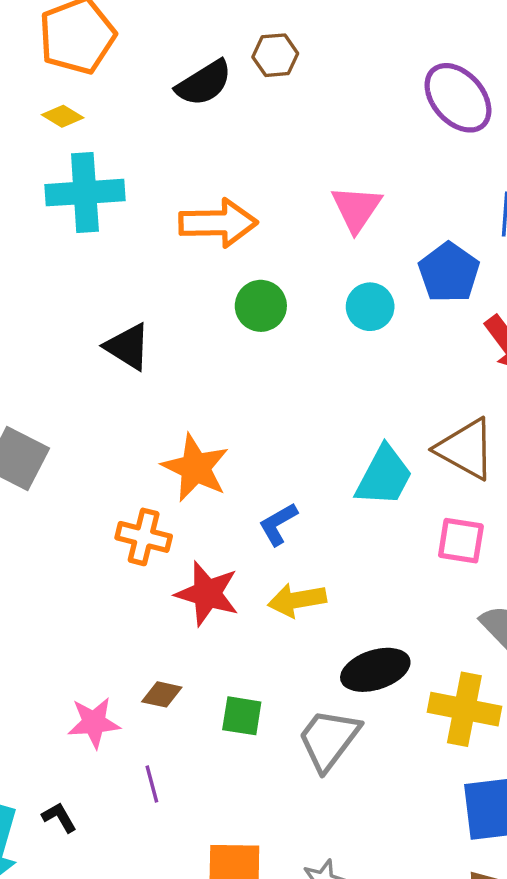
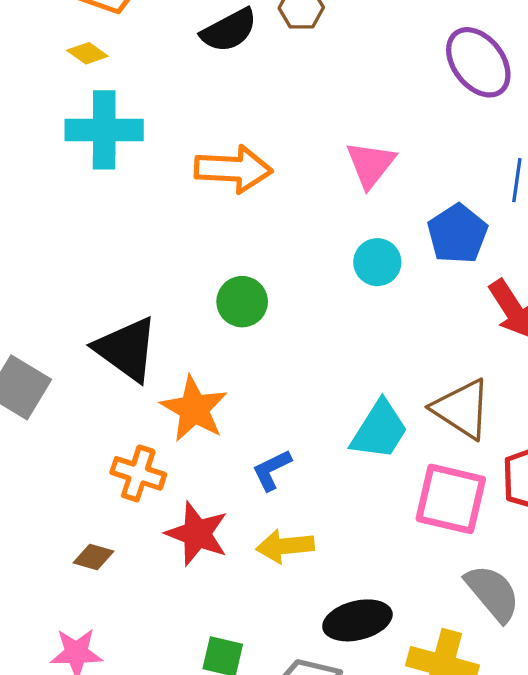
green circle: (261, 306) -> (242, 302), moved
black triangle: (128, 347) -> (127, 349), moved, size x1.4
pink square: (461, 541) -> (451, 499), size x1.5
brown diamond: (162, 694) -> (94, 557), moved

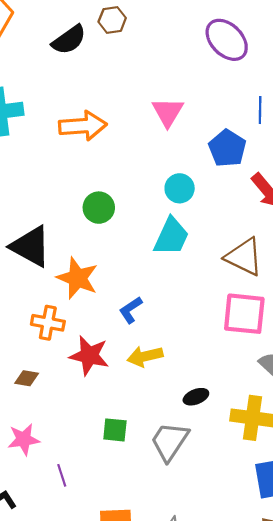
cyan circle: (377, 262) -> (180, 188), moved
cyan trapezoid: (379, 430) -> (171, 236), moved
black ellipse: (357, 620) -> (196, 397), size x0.6

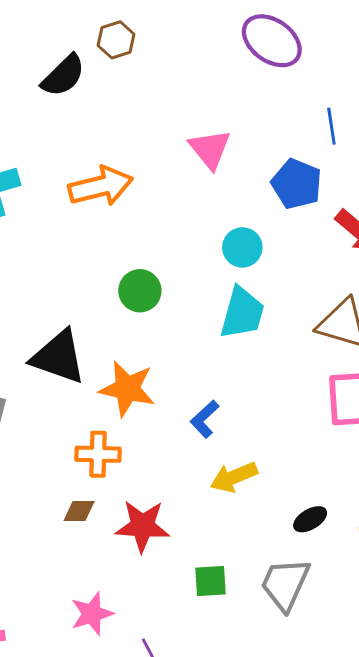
red star: (89, 356) -> (142, 526), moved
brown diamond: (27, 378) -> (79, 511), moved

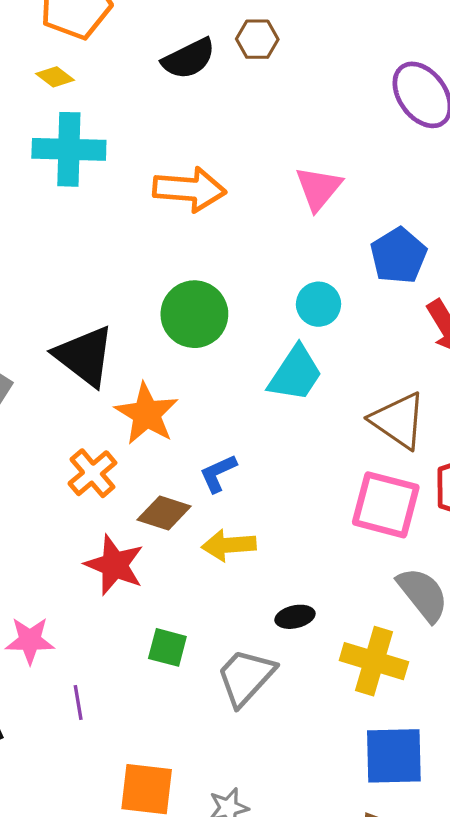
green circle: (140, 291) -> (194, 314), size x1.4
orange cross: (98, 454) -> (92, 473), turned 30
brown diamond: (79, 511) -> (164, 513), moved, size x1.4

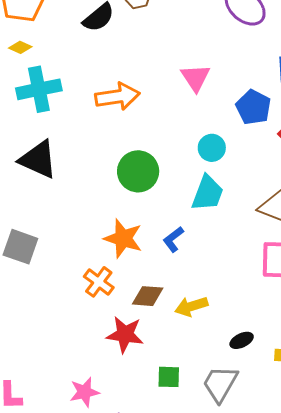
black triangle: (85, 356) -> (38, 159), moved
blue L-shape: (218, 473) -> (173, 239), moved

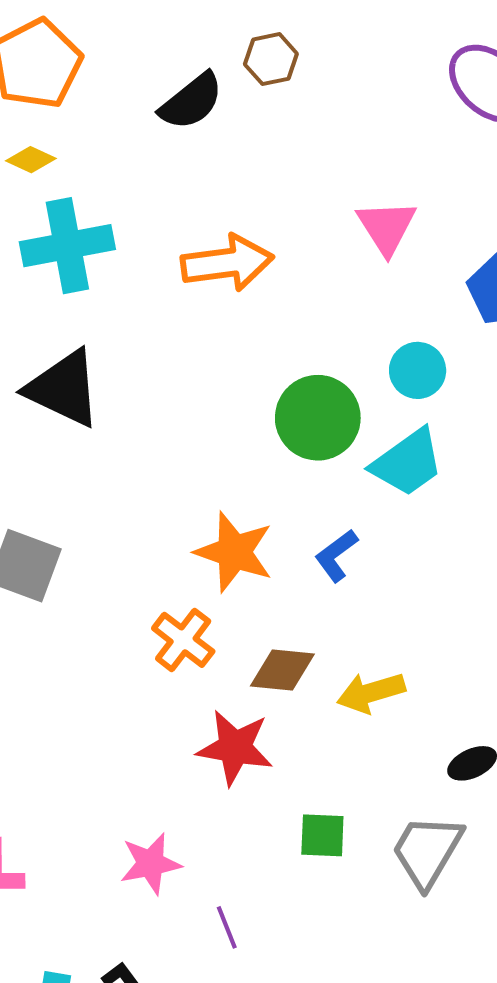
green circle: (138, 171) -> (318, 418), moved
cyan trapezoid: (208, 193) -> (407, 463), turned 33

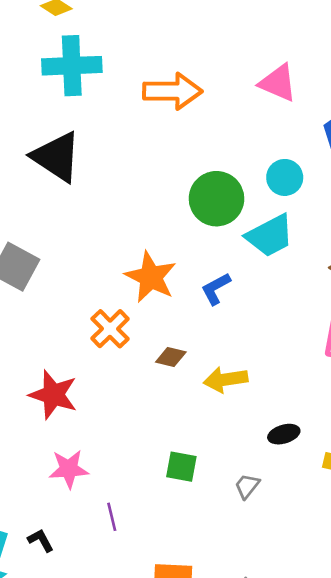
pink triangle: (387, 227) -> (278, 83), turned -42
brown diamond: (282, 670) -> (171, 357), size x0.7
red star: (235, 748) -> (53, 395), moved
gray trapezoid: (427, 851) -> (247, 486), size x0.5

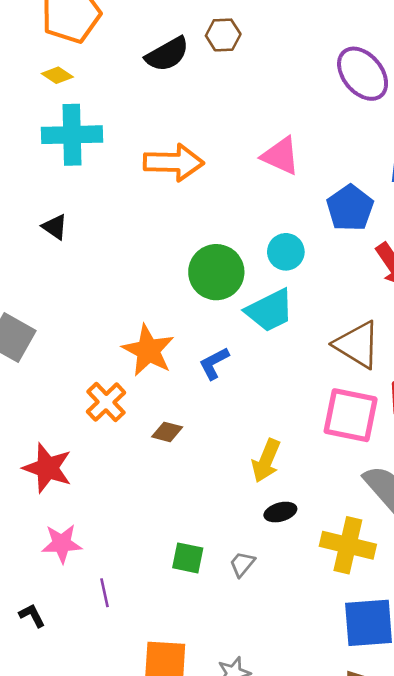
black triangle: (56, 157) -> (55, 227), size x0.5
yellow arrow: (226, 380) -> (266, 461), moved, turned -60
green square: (181, 467) -> (188, 558), moved

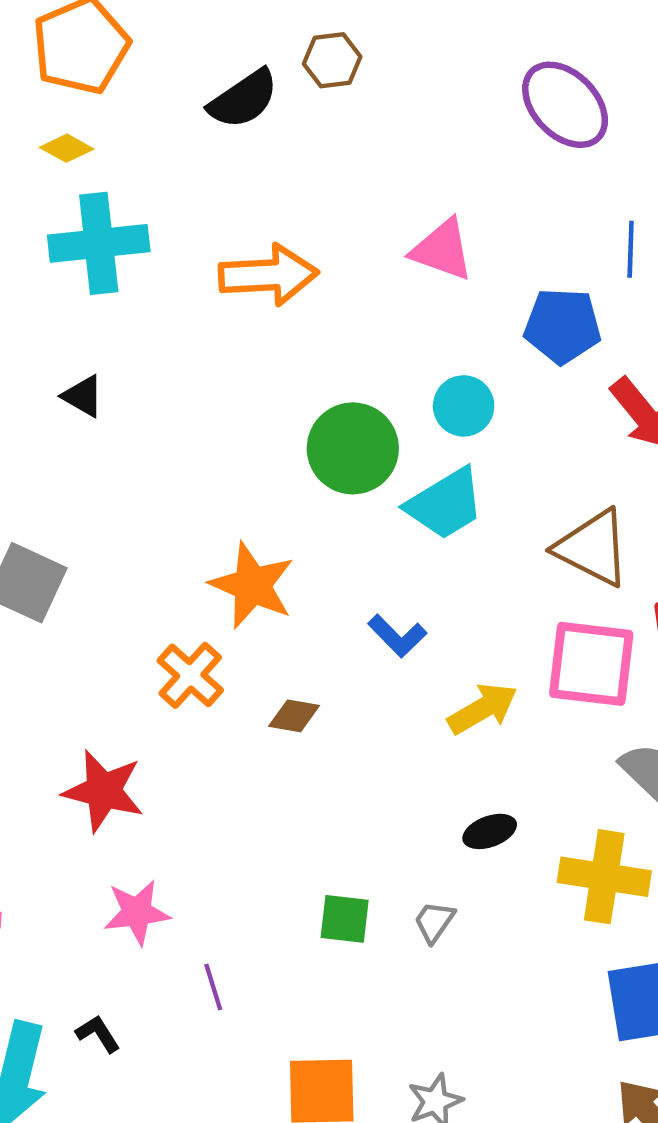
blue pentagon: (350, 208) -> (562, 326), turned -30
blue L-shape: (214, 363) -> (397, 636), moved, turned -102
yellow arrow: (266, 461) -> (483, 709), moved, turned -138

